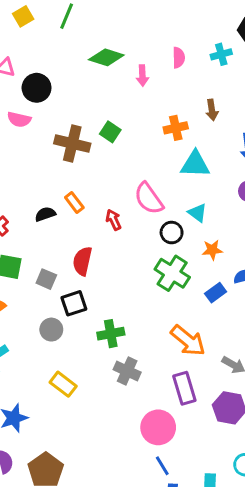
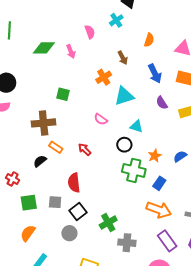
brown cross: (72, 143) -> (44, 123), moved
pink semicircle: (149, 199) -> (101, 119), moved, size x0.6
orange star: (212, 250) -> (155, 156), moved
blue rectangle: (216, 293) -> (159, 183), moved

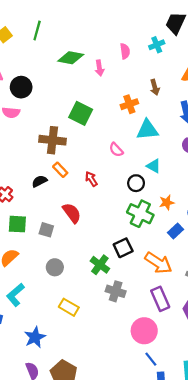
green square: (63, 94) -> (81, 113), size x1.5
red semicircle: (74, 183) -> (72, 213), turned 138
blue rectangle: (159, 183) -> (176, 231), moved
black square: (78, 211) -> (123, 248), moved
green cross: (108, 223) -> (100, 265), turned -36

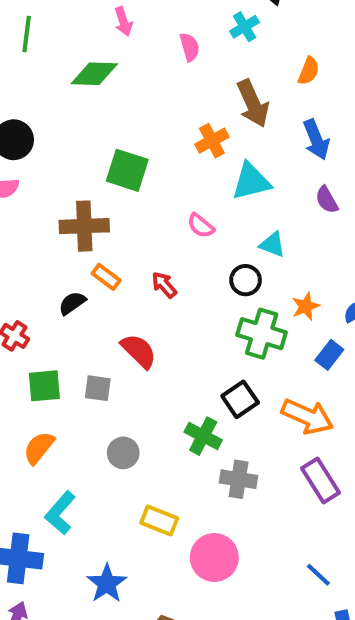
pink arrow: (99, 68) -> (123, 21), moved
brown arrow: (155, 87) -> (253, 104), size x1.6
pink circle: (144, 331) -> (214, 557), moved
blue line: (151, 359) -> (318, 575), moved

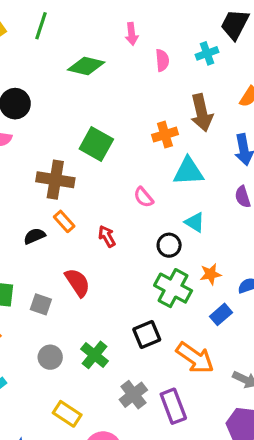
pink arrow: (123, 21) -> (132, 34), moved
green cross: (203, 436) -> (95, 355), moved
gray cross: (239, 479) -> (133, 395), turned 32
purple rectangle: (320, 481) -> (173, 406), moved

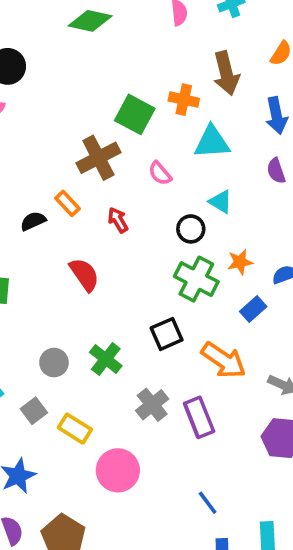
orange cross: (165, 135) -> (184, 100), turned 30
green square: (96, 144) -> (135, 114), moved
brown cross: (55, 180) -> (98, 158), moved, turned -36
gray square: (41, 304) -> (34, 411), moved, turned 35

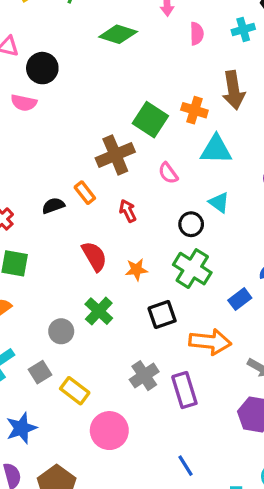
orange star: (240, 262) -> (136, 270), moved
green cross: (106, 359) -> (99, 311), moved
orange arrow: (224, 360) -> (210, 342), turned -33

